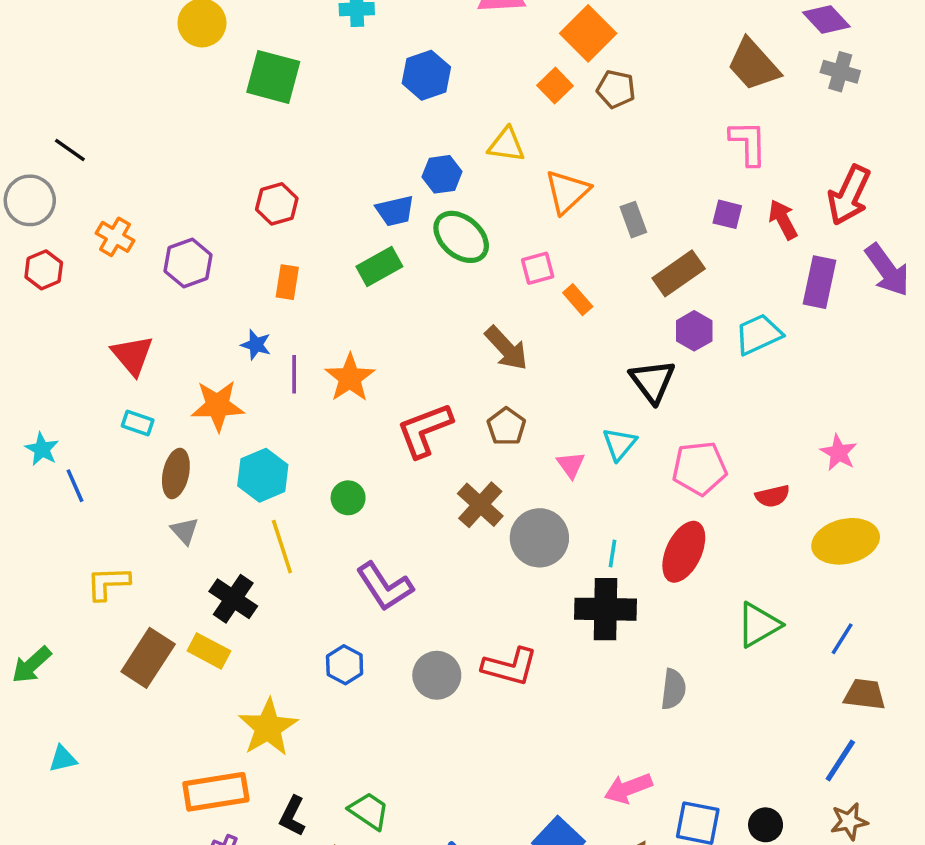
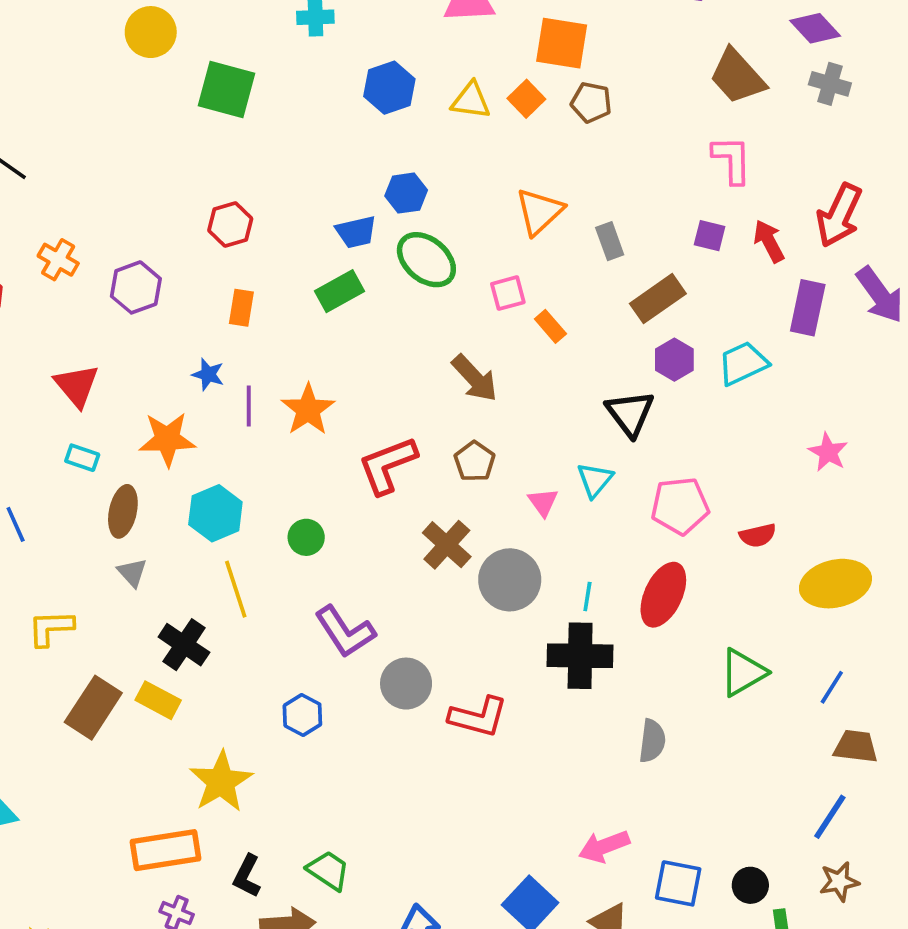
orange square: (588, 33) -> (562, 43), turned -36
yellow triangle: (506, 145) -> (471, 101), moved
pink star: (839, 453) -> (828, 452), moved
gray circle: (437, 675) -> (406, 684), moved

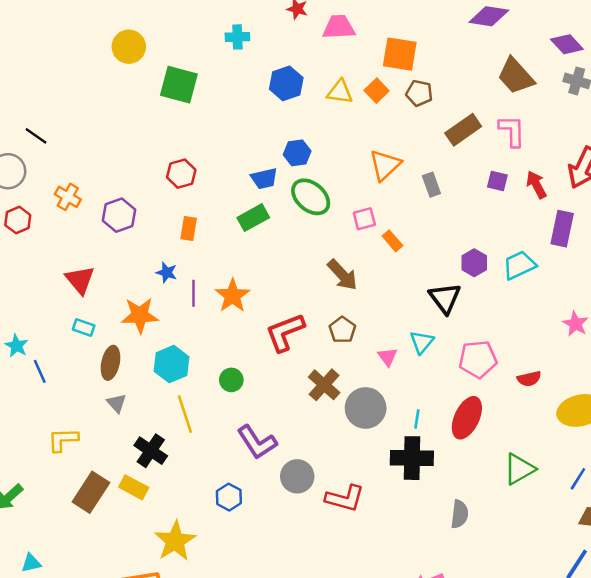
brown rectangle: (658, 299) -> (463, 130), moved

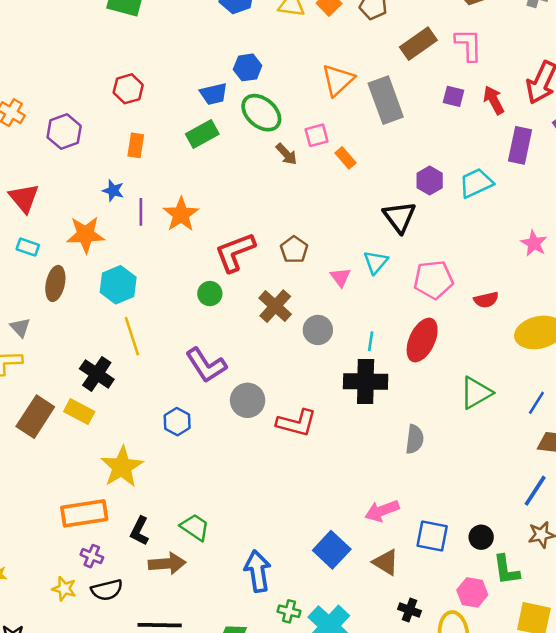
gray rectangle: (431, 185) -> (386, 100), size x1.8
brown arrow: (342, 275) -> (286, 154), moved, size x0.7
green circle: (231, 380) -> (210, 294), moved
gray triangle: (117, 403) -> (20, 327), moved
gray circle: (366, 408) -> (318, 330), size x0.7

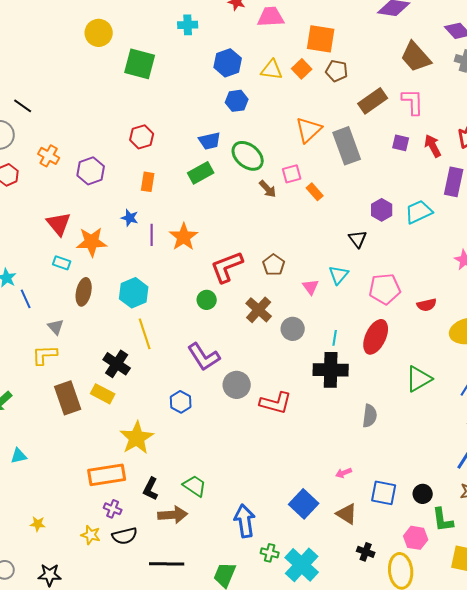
blue hexagon: (248, 67) -> (237, 101), moved
black triangle: (400, 217) -> (358, 239), size x0.7
orange star: (86, 235) -> (92, 242), moved
brown rectangle: (35, 417) -> (68, 398), turned -52
pink arrow: (382, 511) -> (344, 473), size x0.6

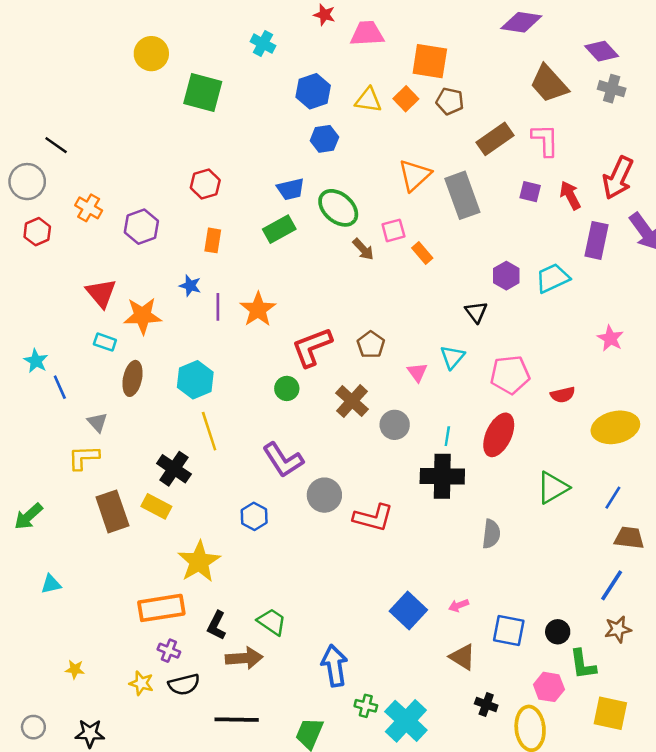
cyan cross: (188, 25) -> (263, 44), turned 30
blue square: (304, 504) -> (408, 610), moved

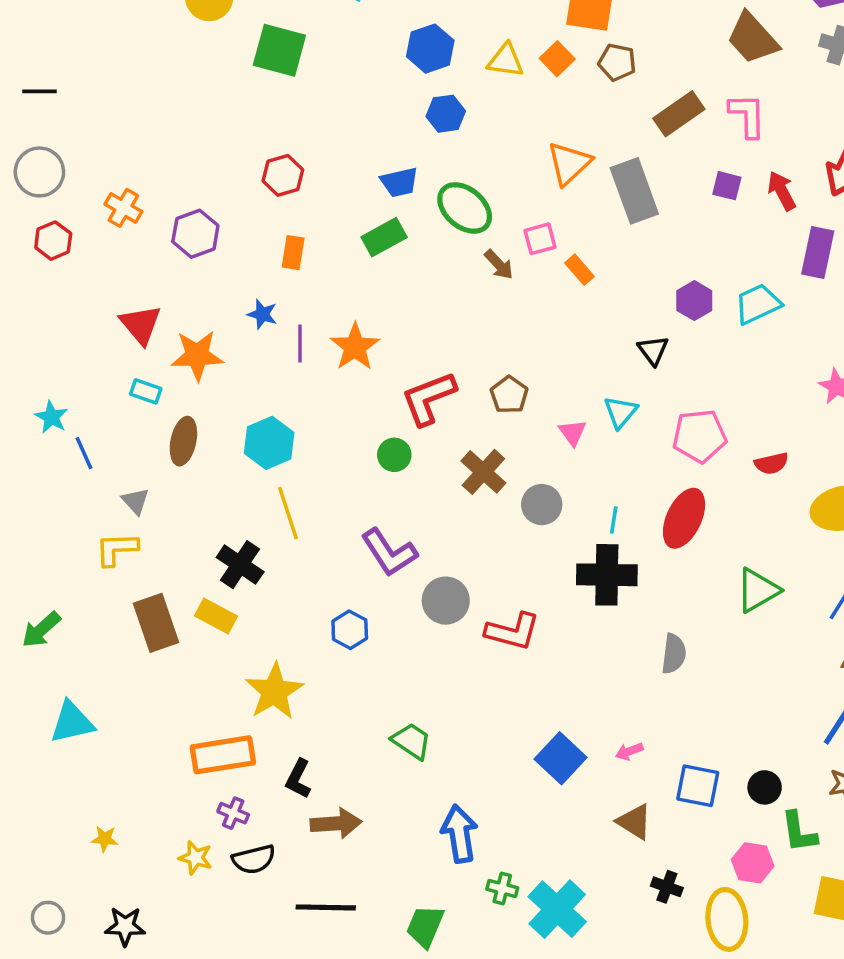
black line: (56, 145) -> (39, 91), moved, turned -35
cyan triangle: (51, 584) -> (72, 722), size x1.6
green trapezoid: (272, 622) -> (411, 741), moved

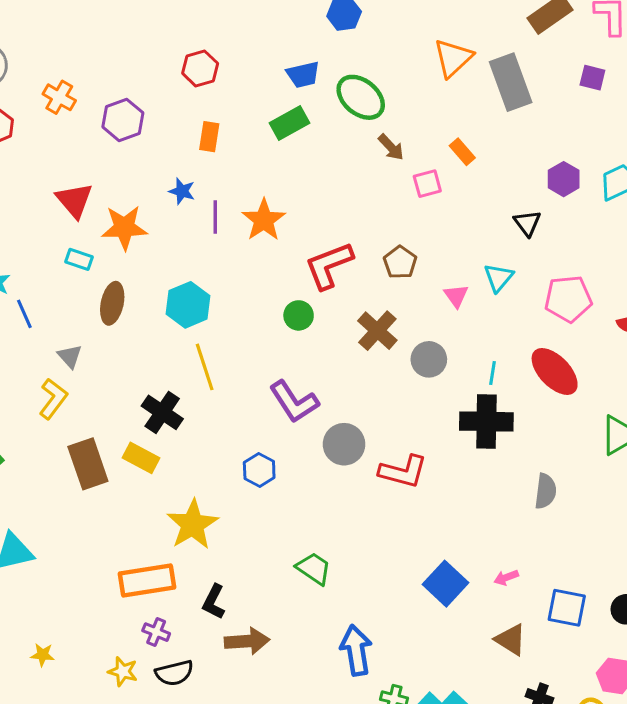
pink square: (540, 239) -> (427, 184), moved
red ellipse: (684, 518) -> (555, 371), turned -69
yellow L-shape: (117, 549) -> (53, 399), turned 129

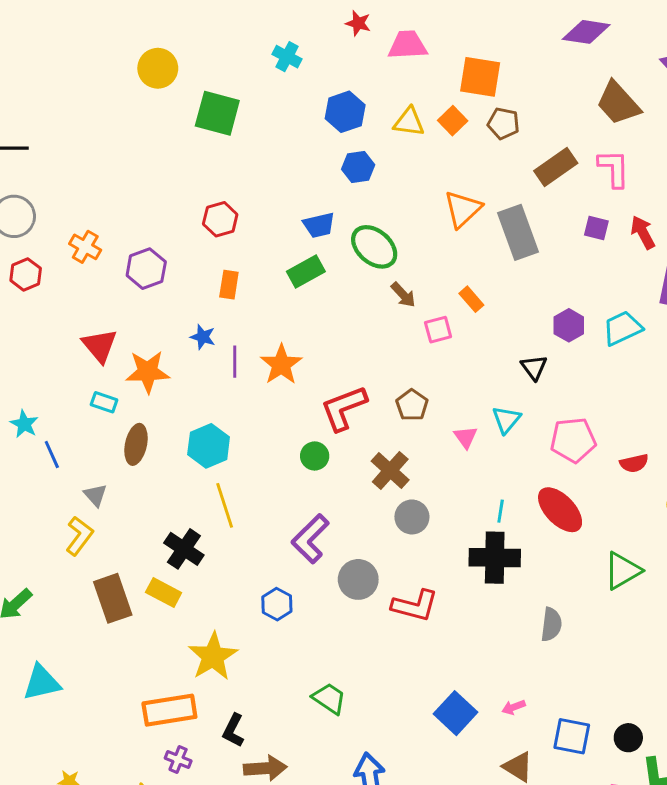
gray circle: (429, 359) -> (412, 517), moved
purple L-shape: (294, 402) -> (310, 539), turned 78

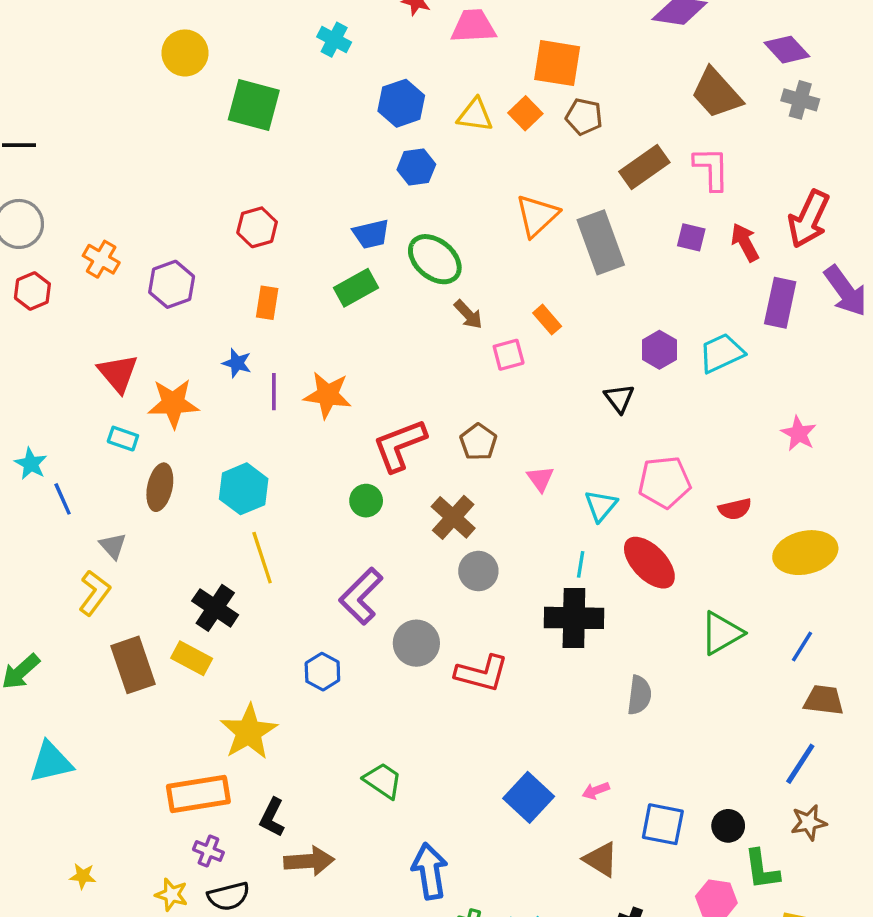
orange star: (281, 365) -> (327, 395), turned -30
cyan triangle: (506, 420) -> (601, 506), moved

